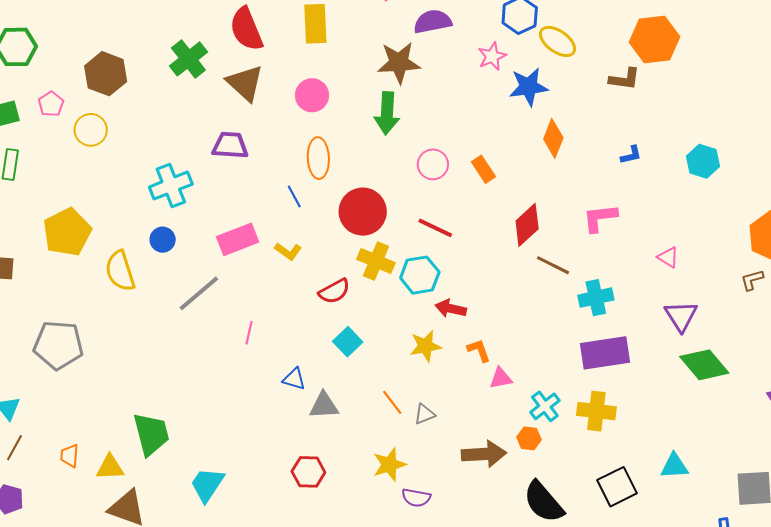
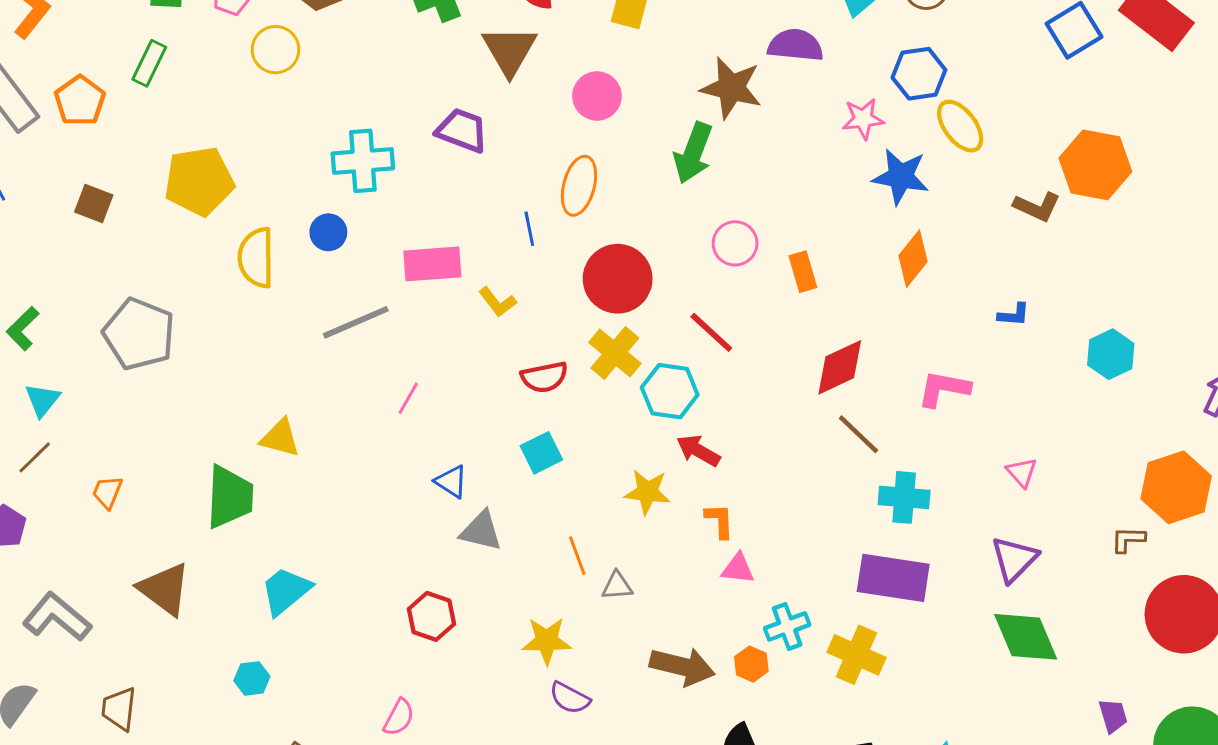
yellow triangle: (110, 467) -> (280, 438), moved

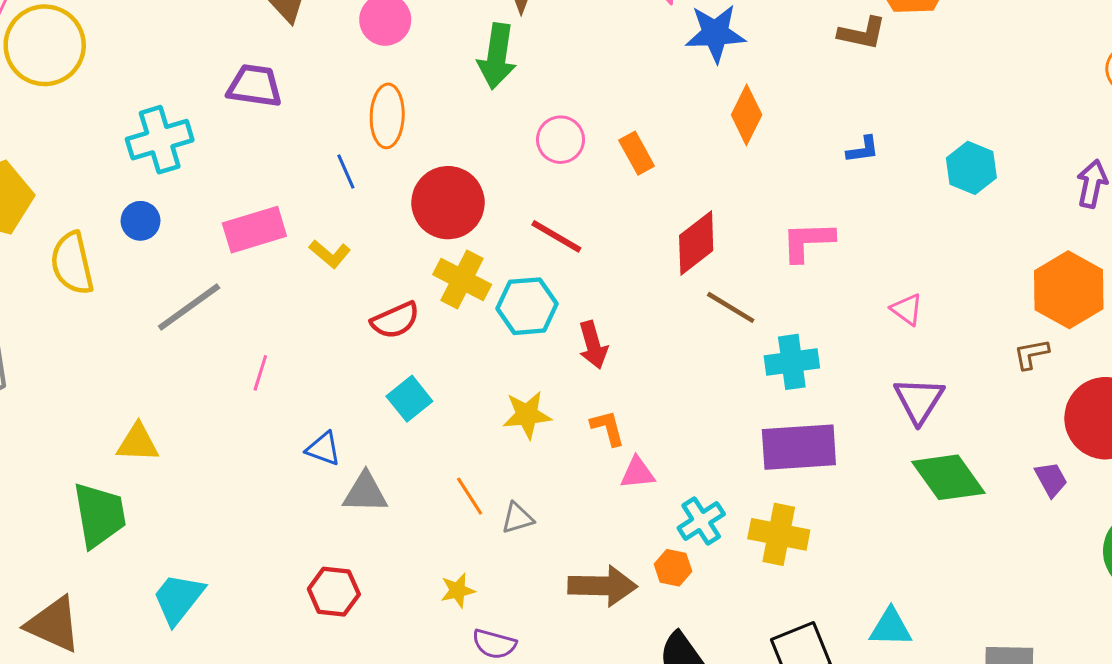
yellow circle: (276, 50) -> (45, 45), size x1.6
red arrow: (698, 451) -> (593, 345), moved, turned -123
yellow star: (547, 641) -> (458, 590), size x0.7
purple trapezoid: (1113, 716) -> (1051, 479), moved

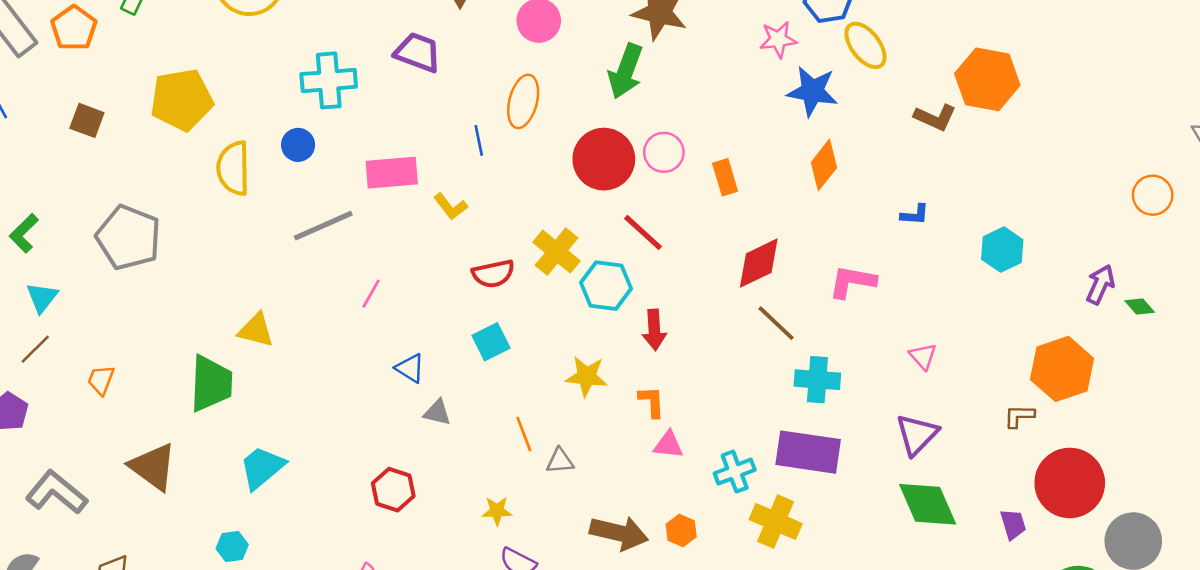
red circle: (448, 203) -> (604, 159), moved
gray triangle: (365, 493) -> (437, 412), size x0.7
cyan cross: (701, 521) -> (735, 472), moved

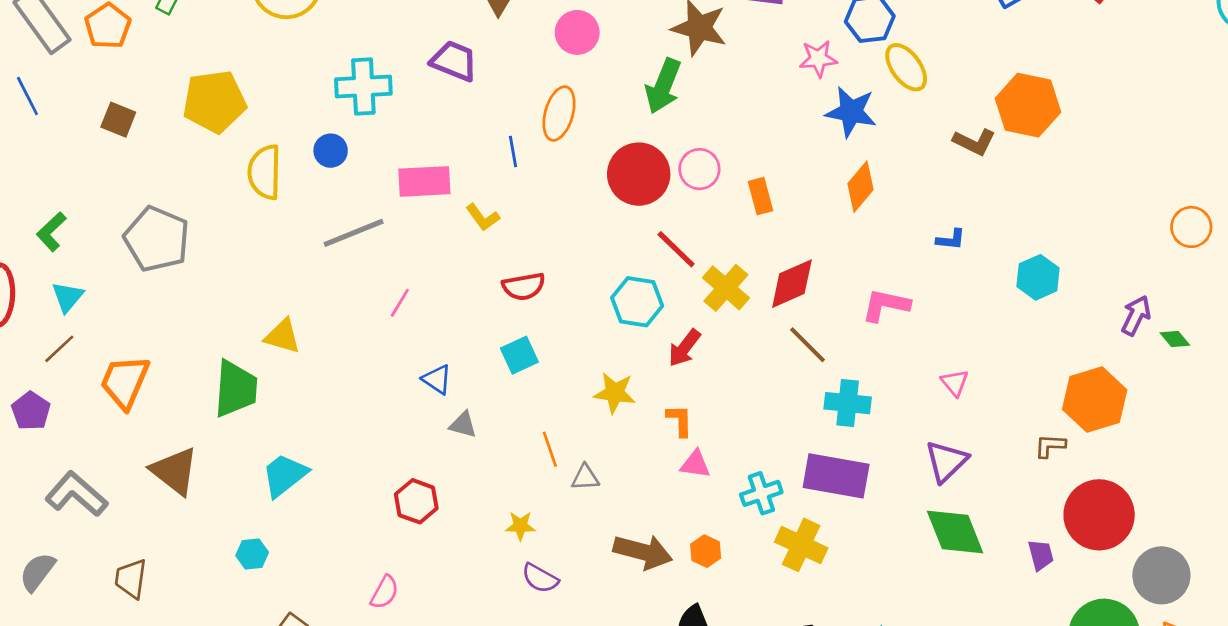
yellow cross: (556, 252) -> (726, 288), moved
red arrow: (654, 330) -> (684, 348), turned 39
orange trapezoid: (101, 380) -> (125, 382), size x1.8

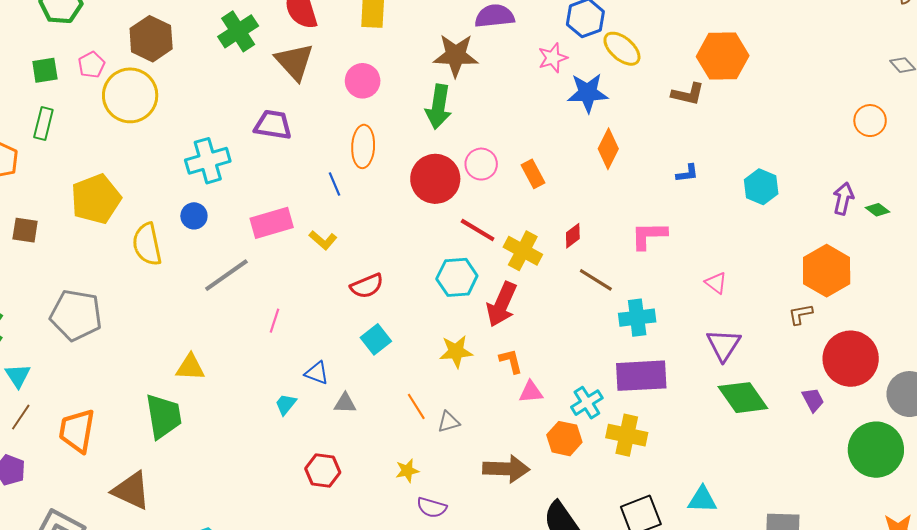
red diamond: (792, 284) -> (573, 236), size x0.6
red arrow: (684, 348) -> (502, 304), size x1.4
cyan trapezoid: (285, 475) -> (286, 404), moved, size x0.6
orange hexagon: (706, 551) -> (564, 439), moved, size x1.4

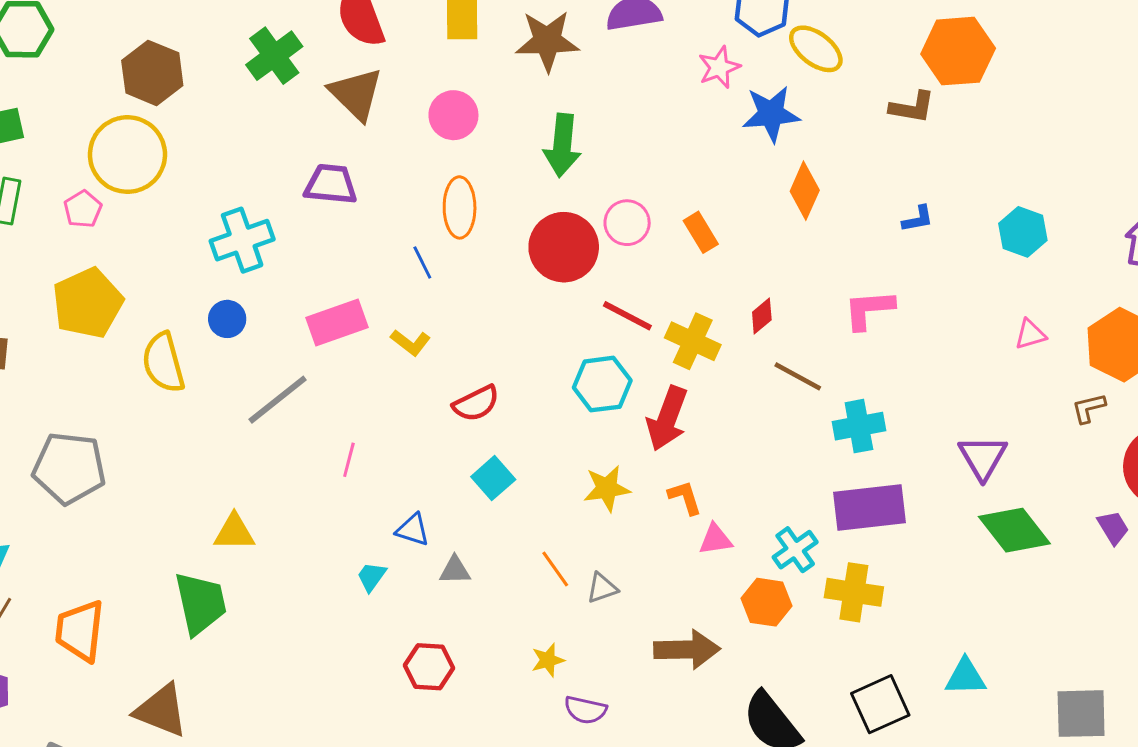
brown star: (456, 55) -> (547, 41), moved
pink pentagon: (91, 65) -> (83, 209), moved
pink triangle: (716, 283) -> (1030, 334), moved, turned -50

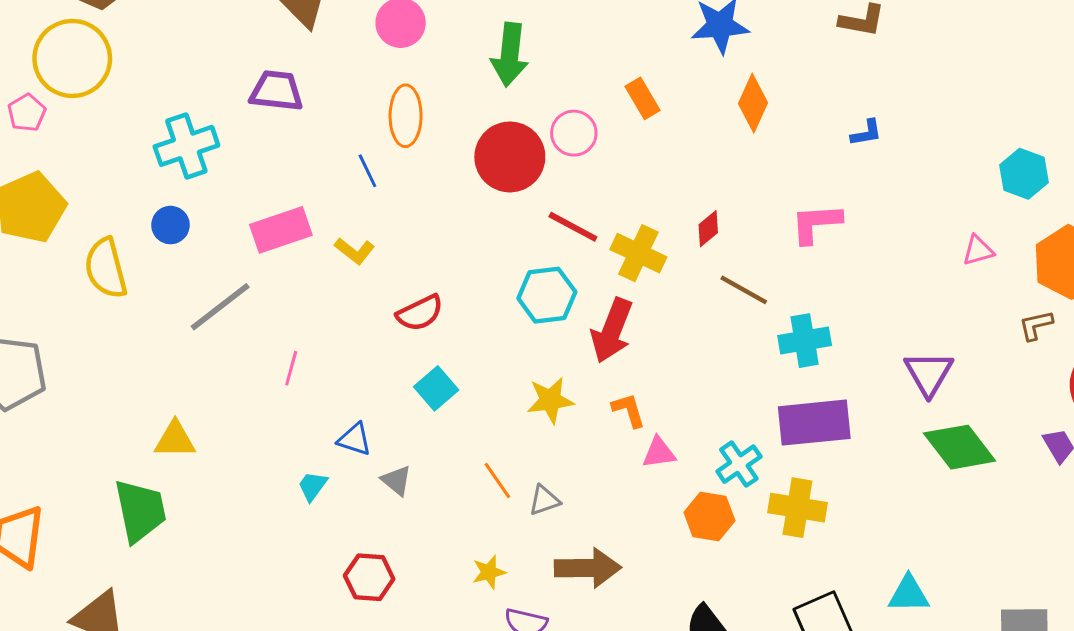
orange rectangle: (701, 232) -> (643, 98), moved
cyan hexagon: (1023, 232) -> (1024, 174), moved
gray triangle: (455, 570) -> (396, 481), turned 40
brown arrow: (687, 649) -> (588, 568), moved

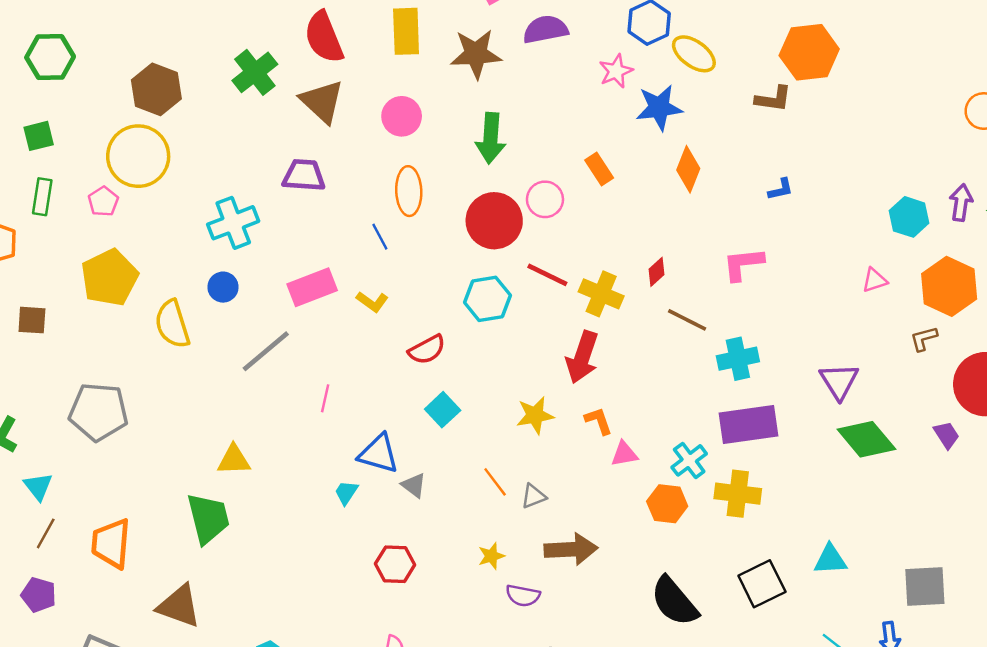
cyan hexagon: (547, 295) -> (487, 299), moved
blue triangle: (355, 439) -> (379, 454), size x1.5

